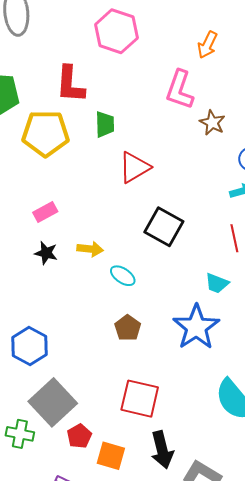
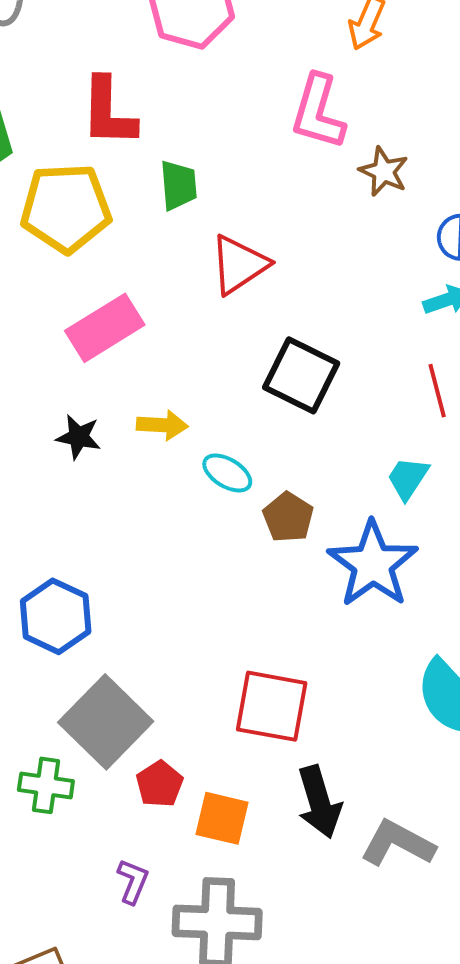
pink rectangle: (45, 212) -> (105, 328), moved, size x1.6
cyan trapezoid: (217, 283) -> (408, 478), turned 105
brown pentagon: (128, 328) -> (288, 517), moved

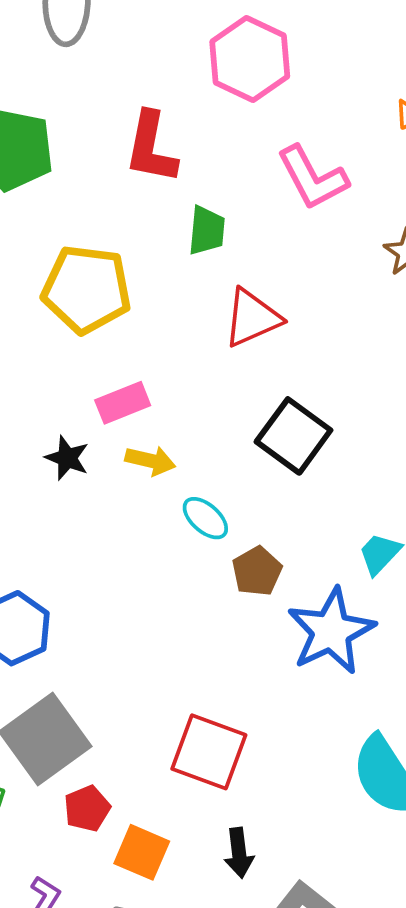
pink L-shape: (318, 112) -> (313, 178), moved, turned -54
yellow pentagon: (66, 208) -> (87, 289), moved
pink rectangle: (105, 328) -> (123, 403), moved, size x0.7
black arrow: (319, 802) -> (239, 853), size x0.7

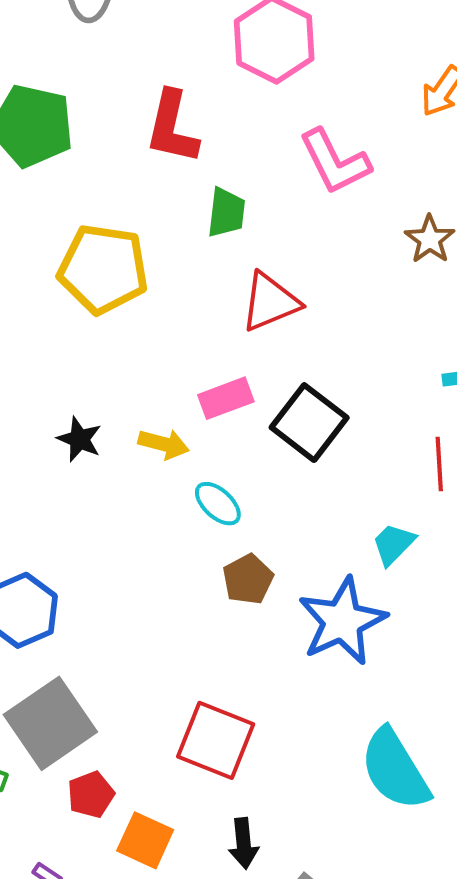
pink rectangle: (123, 403) -> (226, 398), moved
brown pentagon: (257, 571) -> (248, 579), moved

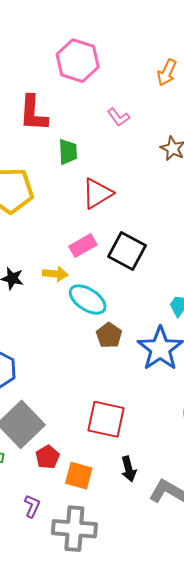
pink L-shape: (335, 162) -> (118, 117), size x0.6
cyan ellipse: (218, 504) -> (88, 300), size x1.5

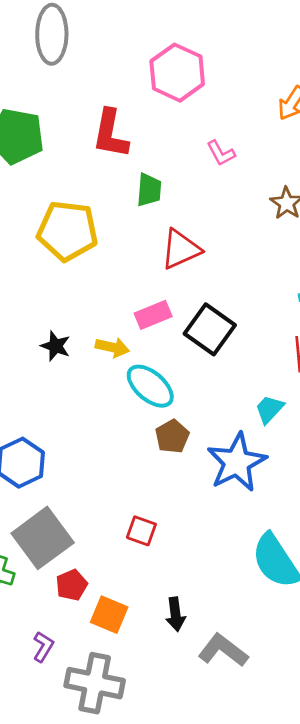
red square: (106, 419) -> (141, 531), moved, size x0.6

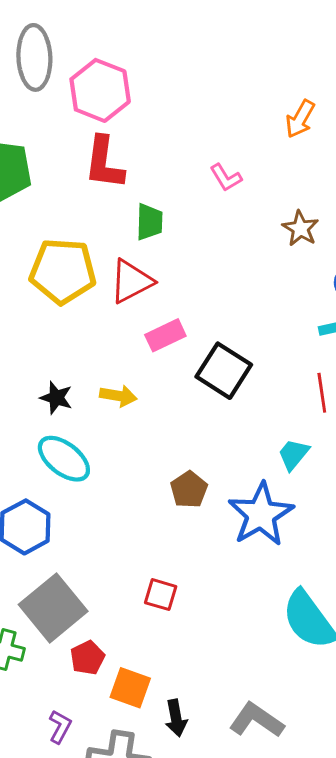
pink hexagon: (177, 73) -> (100, 90), moved
red triangle: (181, 249) -> (131, 281), moved
pink rectangle: (153, 315) -> (165, 335), moved
cyan ellipse: (150, 386) -> (64, 459), moved
black arrow: (175, 614) -> (176, 718), moved

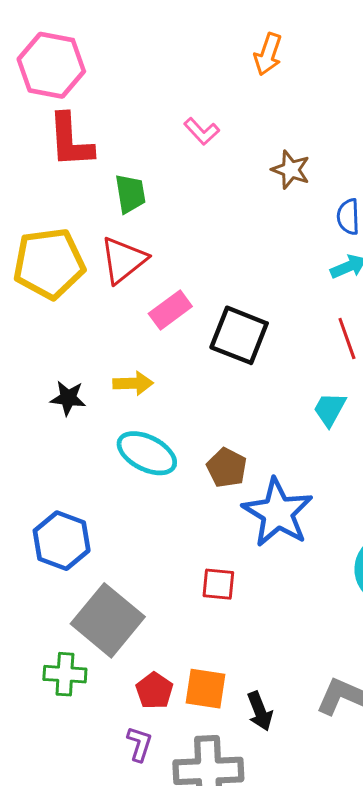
cyan ellipse: (64, 459) -> (147, 453), moved
blue star: (261, 514) -> (278, 513), moved
red pentagon: (87, 658) -> (154, 691), moved

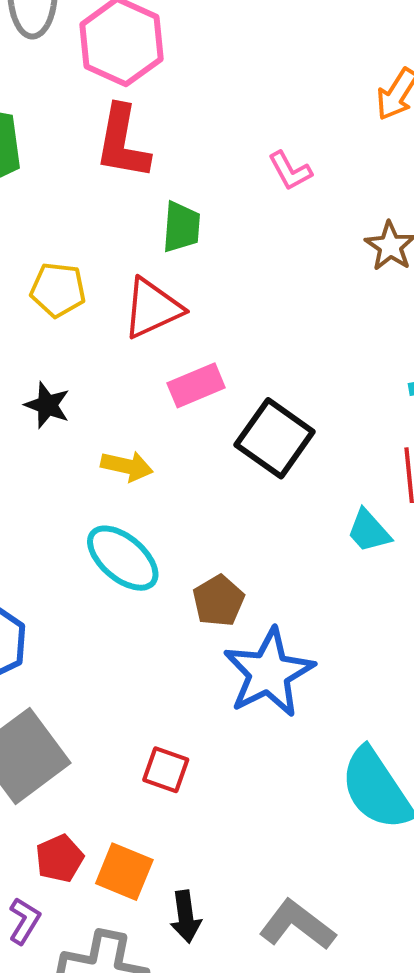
yellow pentagon: (49, 263) -> (58, 290), size x0.6
black star: (68, 398) -> (47, 405), moved
cyan trapezoid: (330, 409) -> (369, 531), moved, turned -84
red square: (218, 584) -> (166, 770), moved

